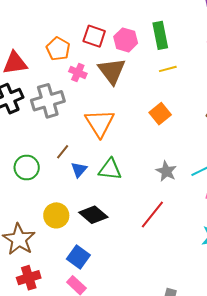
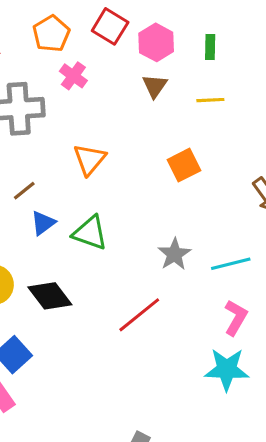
green rectangle: (160, 35) -> (210, 47), size x0.6
brown triangle: (112, 71) -> (155, 86), moved, size x0.6
orange triangle: (100, 123) -> (90, 159), size x0.7

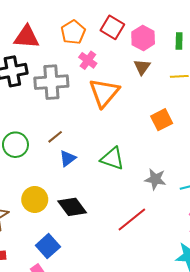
orange triangle: (90, 159) -> (104, 93), moved, size x1.4
green triangle: (90, 233) -> (112, 158), moved
gray star: (174, 254) -> (155, 179), turned -30

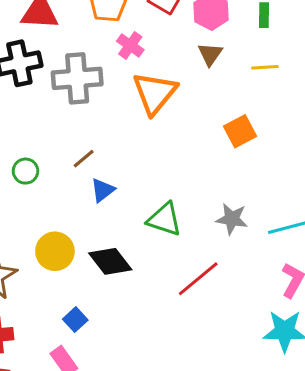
green circle: (15, 145) -> (25, 171), size x0.7
green triangle: (112, 158) -> (164, 219), moved
blue square: (48, 246) -> (75, 320), size x0.7

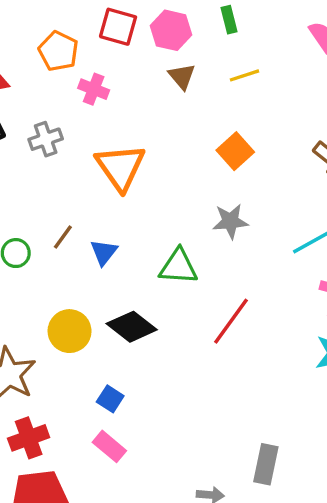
gray cross: (77, 78) -> (46, 139), size x0.6
orange triangle: (155, 93) -> (120, 167), moved
brown line: (84, 159) -> (63, 237), moved
gray star: (232, 219) -> (230, 221), moved

